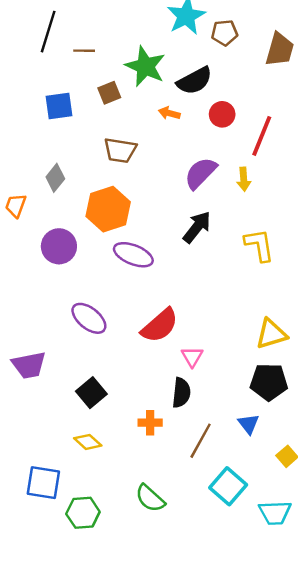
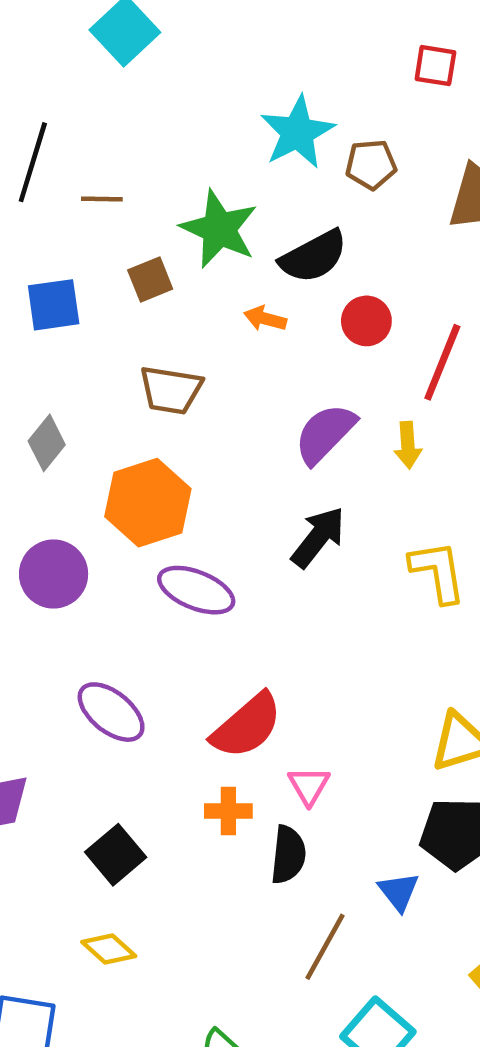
orange cross: (150, 423) -> (228, 811), moved
blue triangle: (249, 424) -> (399, 891), moved

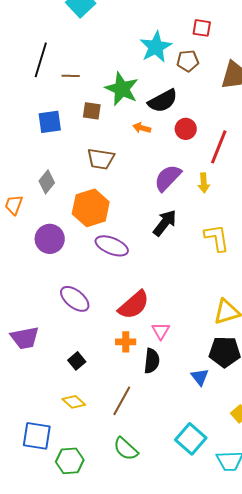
red square: (435, 66) -> (202, 28), moved
brown square: (150, 280) -> (92, 111), turned 30
black square: (116, 855) -> (77, 361), size x0.7
brown line: (325, 947) -> (122, 401), moved

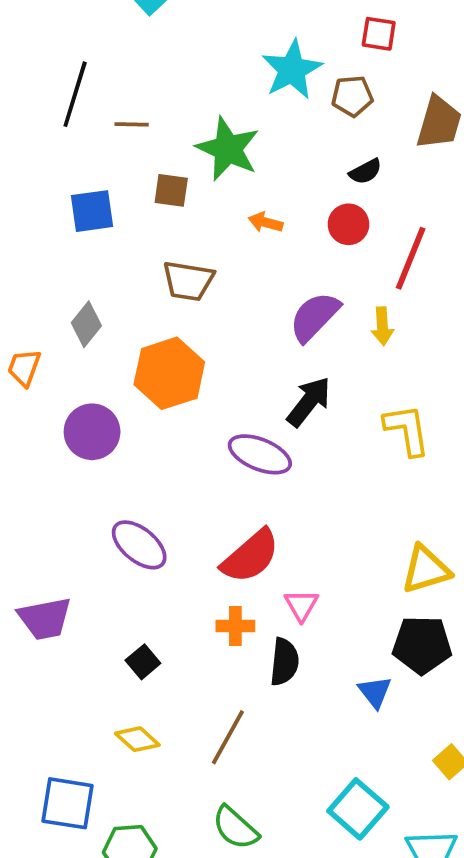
black semicircle: (163, 101) -> (365, 171), moved, size x0.6
purple ellipse: (112, 246) -> (260, 454), moved

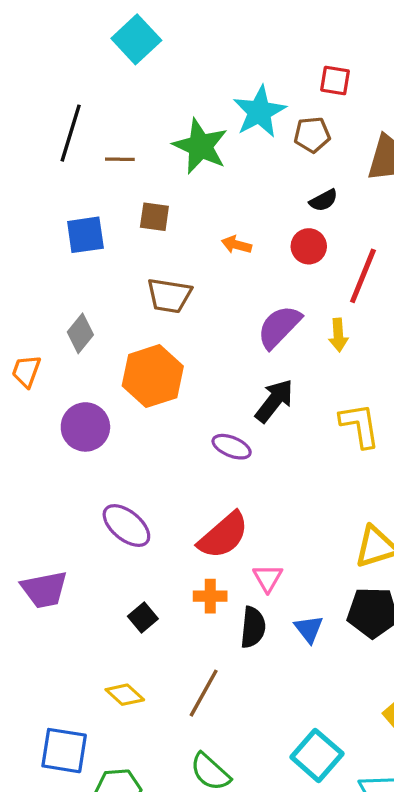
green star: (228, 149) -> (200, 146), moved
purple ellipse: (260, 454) -> (232, 447), size x0.7
black square: (143, 662) -> (143, 617), moved
blue triangle: (375, 692) -> (309, 629), moved

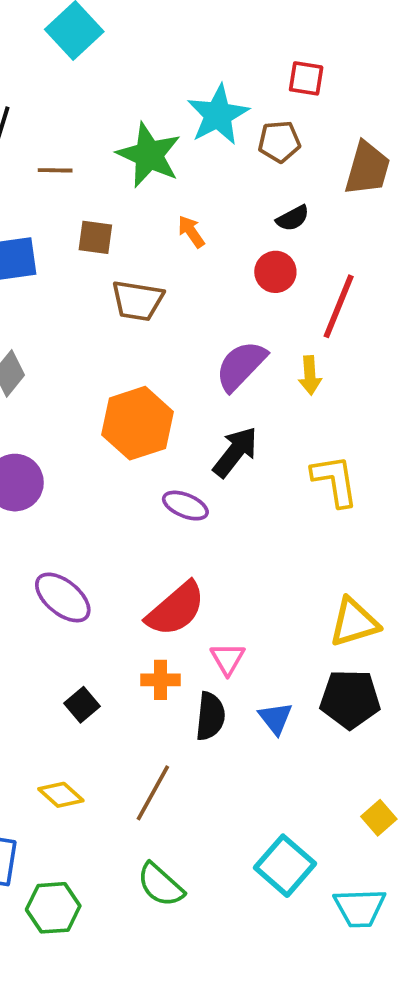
orange arrow: (236, 245) -> (191, 232), moved, turned 40
brown trapezoid: (169, 296) -> (138, 301), moved
orange hexagon: (153, 376) -> (138, 423), moved

